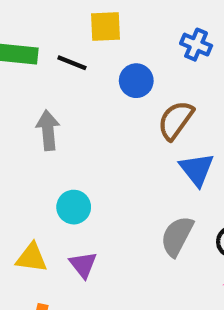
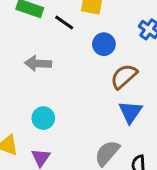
gray arrow: (48, 130) -> (38, 63), turned -95

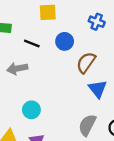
black line: (64, 22) -> (32, 44), moved

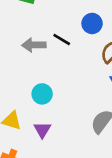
black line: (32, 44) -> (62, 40), moved

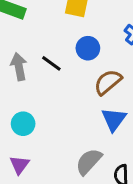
gray arrow: (34, 45) -> (19, 67), turned 75

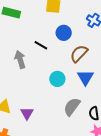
gray arrow: (19, 67) -> (20, 60), moved
cyan circle: (23, 124) -> (57, 79), moved

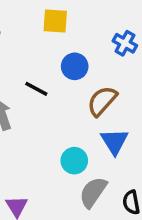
cyan circle: (57, 79) -> (74, 161), moved

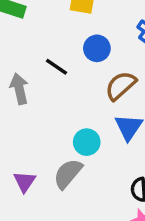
gray semicircle: (93, 192) -> (68, 174), moved

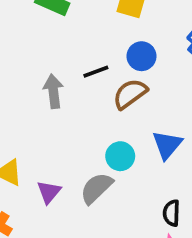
black line: (56, 67) -> (96, 72), turned -60
brown semicircle: (121, 86) -> (130, 94), moved

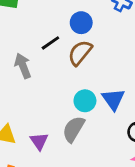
blue triangle: (167, 145) -> (113, 99), moved

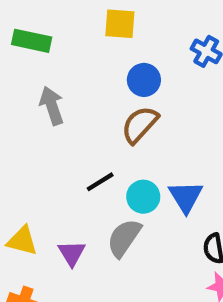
black line: (50, 43) -> (100, 182), moved
gray arrow: (23, 66) -> (52, 106), moved

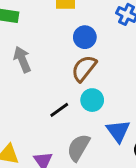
cyan circle: (143, 197) -> (92, 100), moved
blue triangle: (186, 197) -> (118, 131), moved

